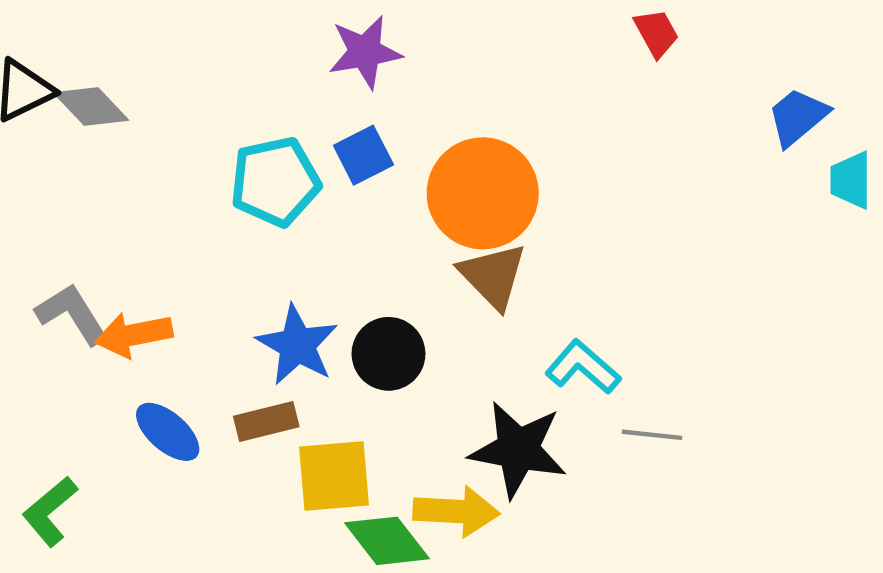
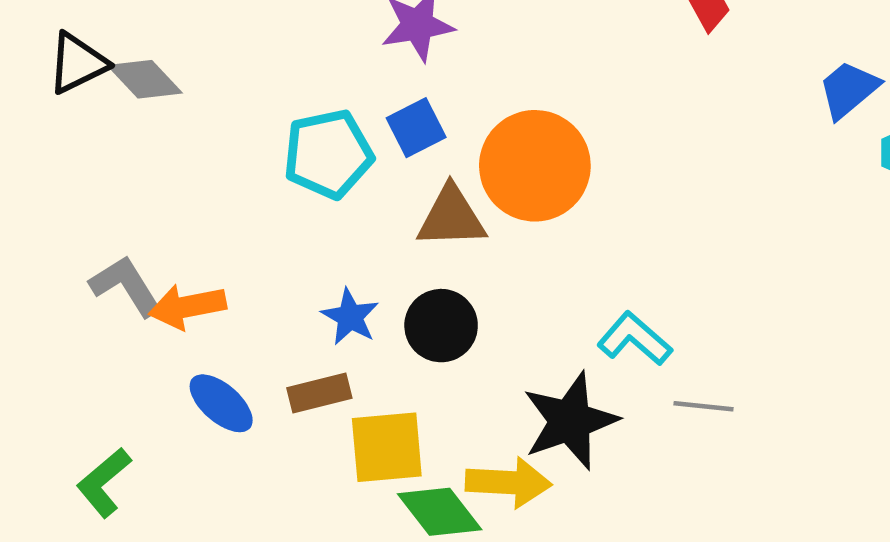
brown triangle: (493, 276) -> (451, 217), moved, turned -48
blue star: (297, 345) -> (350, 317), size x0.7
black star: (518, 450) -> (570, 421), turned -30

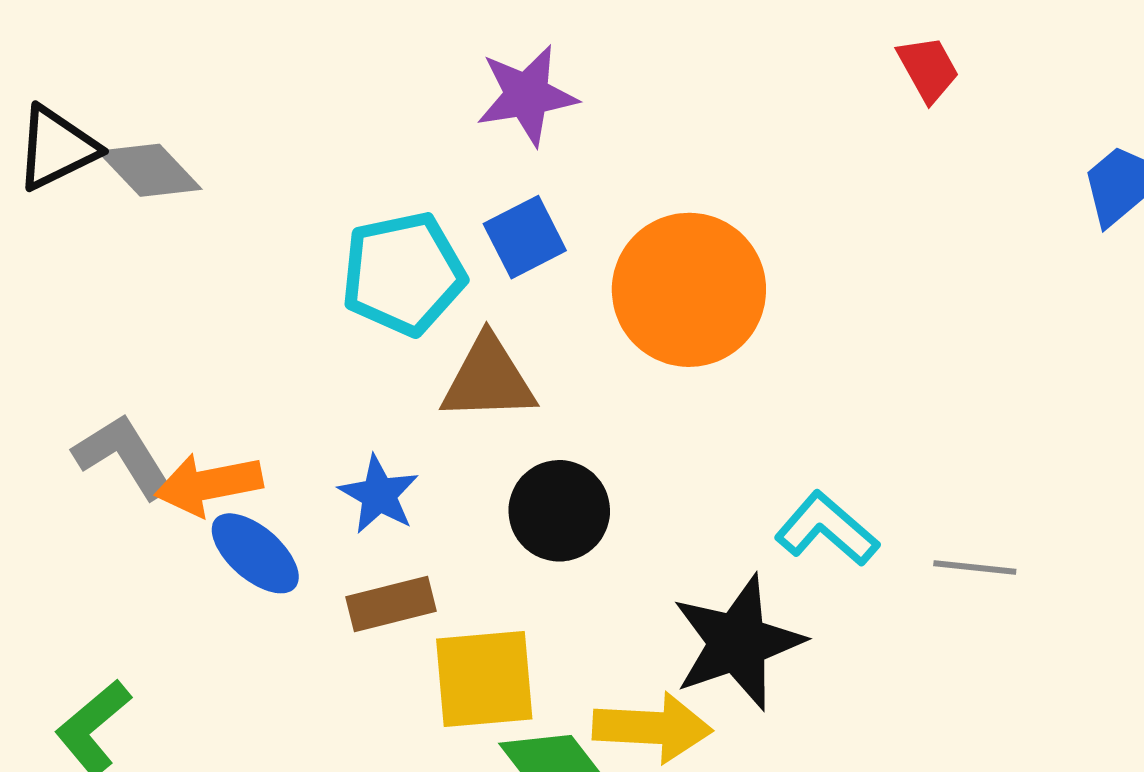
brown triangle: (451, 217) -> (488, 379), moved
blue star: (350, 317) -> (379, 495), moved
blue ellipse: (221, 403) -> (255, 553), moved
gray line: (704, 406) -> (975, 568), moved

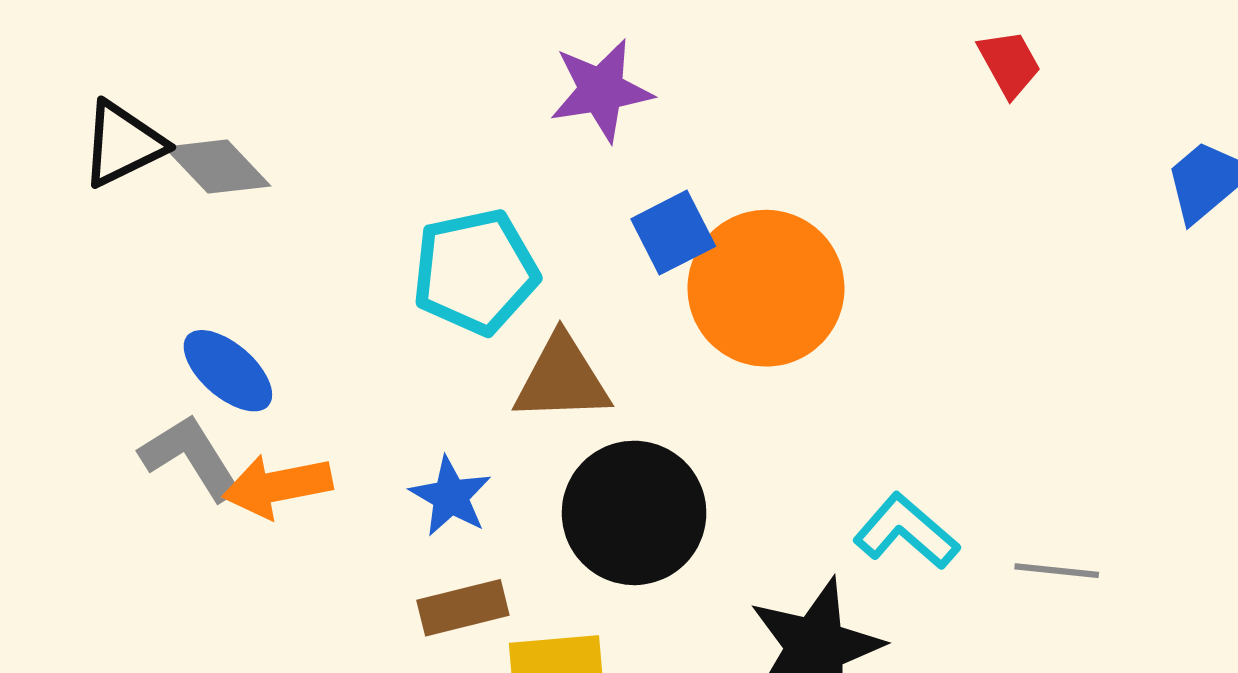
blue square: (525, 237) -> (673, 233), moved
black circle: (559, 511) -> (634, 513), size x1.4
blue ellipse: (255, 553) -> (228, 371), moved

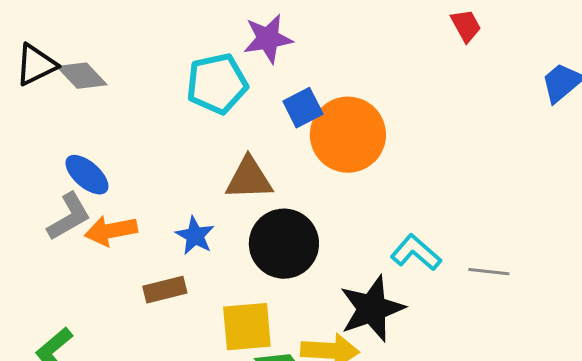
cyan pentagon: (475, 272) -> (217, 84), moved
gray L-shape: (191, 457) -> (69, 217), turned 92
brown rectangle: (463, 608) -> (165, 290), moved

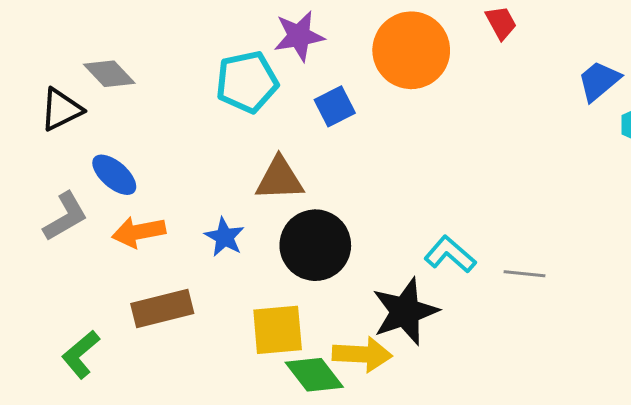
black triangle: (36, 65) -> (61, 109), moved
orange circle: (348, 135) -> (411, 50), moved
gray L-shape: (69, 217) -> (65, 217), moved
brown rectangle: (165, 290) -> (162, 308), moved, size x1.4

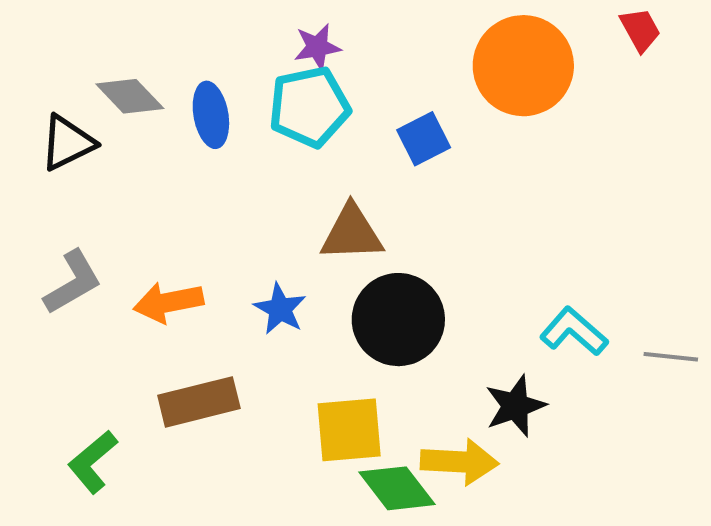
purple star: (299, 36) -> (317, 47), moved, size x0.7
blue ellipse: (114, 175) -> (211, 115), moved, turned 39
black star: (405, 311) -> (515, 406), size x0.7

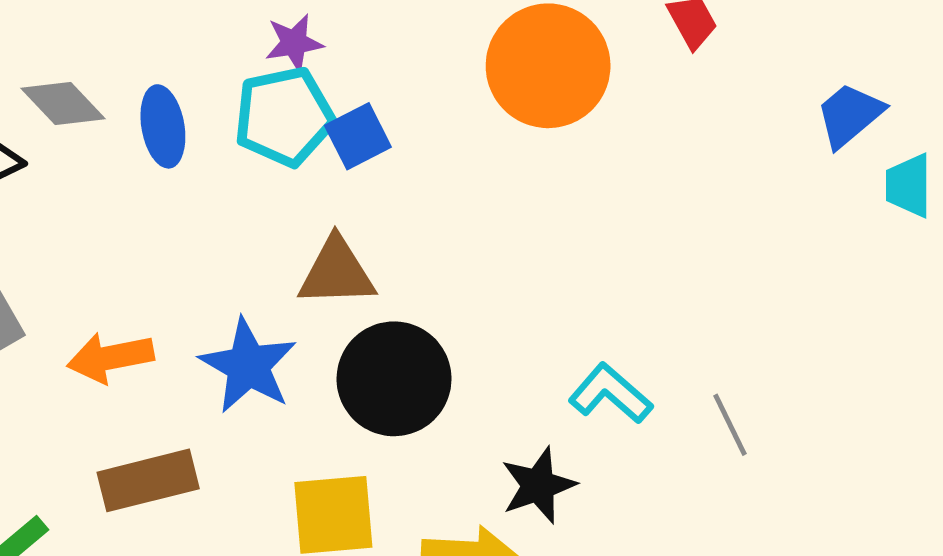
blue square: (424, 139) -> (358, 136), moved
blue star: (280, 309) -> (248, 366), size x1.5
gray line: (671, 357) -> (730, 425), turned 58

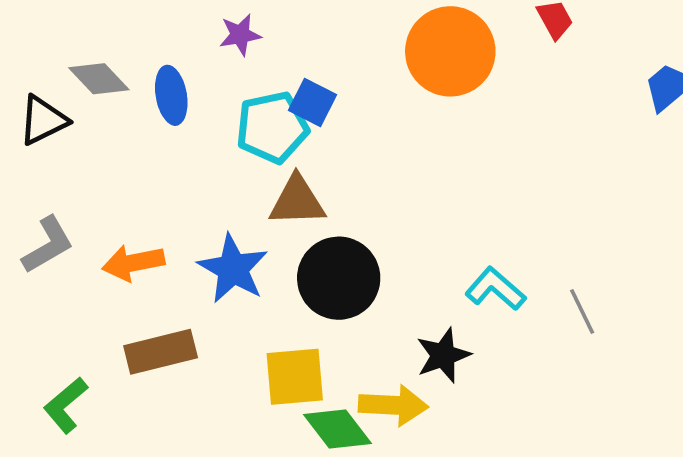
purple star: (294, 43) -> (240, 35), moved
cyan pentagon: (284, 117) -> (272, 127), moved
blue square: (358, 136) -> (313, 102), turned -36

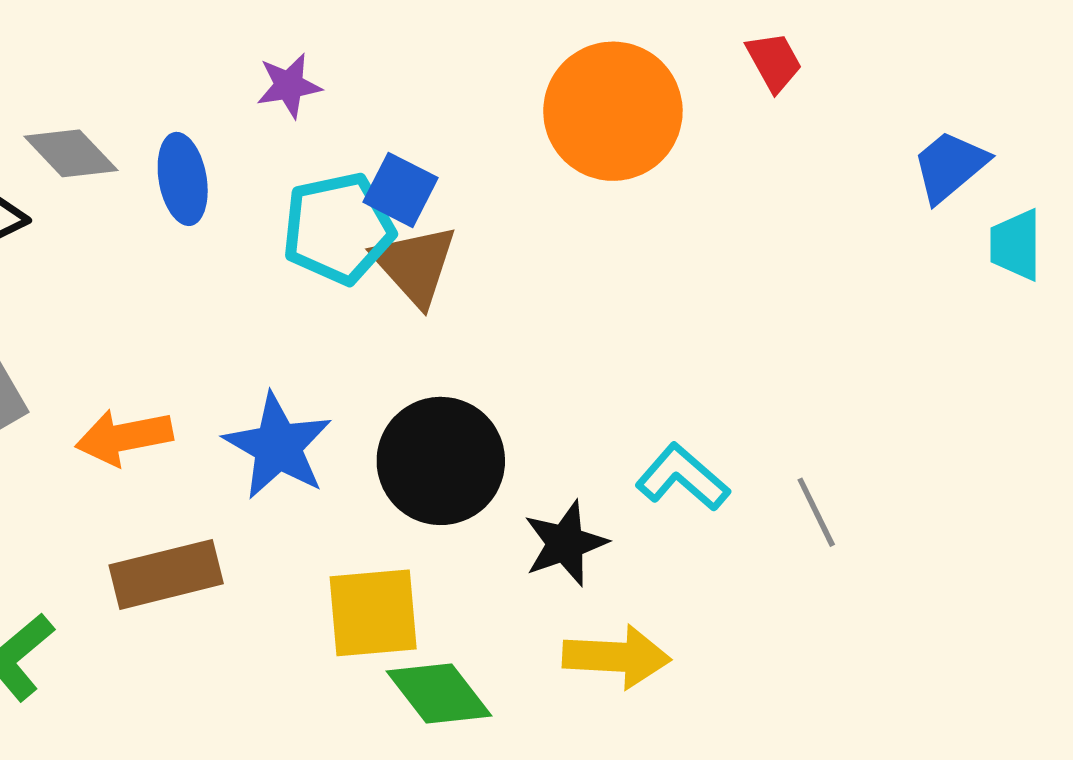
brown triangle: (297, 201) -> (415, 265), moved, turned 50
black star: (443, 355) -> (565, 543), moved
yellow arrow: (393, 405) -> (617, 657), moved

